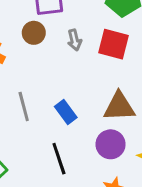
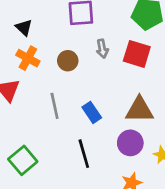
brown circle: (34, 33) -> (68, 61), moved

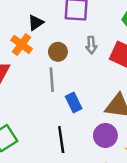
black triangle: (24, 28) -> (36, 23), moved, turned 35
gray line: (55, 106) -> (52, 80), moved

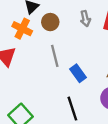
brown circle: (58, 52) -> (50, 22), moved

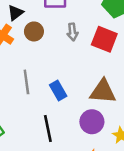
gray line: (55, 56) -> (26, 82), moved

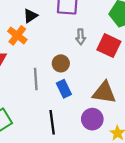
brown circle: (34, 31) -> (61, 63), moved

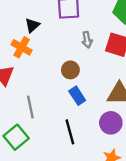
gray line: (36, 79) -> (30, 107), moved

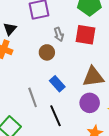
brown circle: (70, 70) -> (47, 52), moved
gray line: (30, 107) -> (33, 97), moved

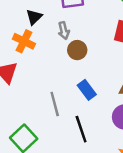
gray arrow: (59, 34) -> (64, 31), moved

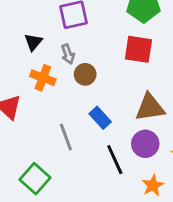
orange cross: (24, 41) -> (43, 78), moved
black line: (81, 129) -> (115, 160), moved

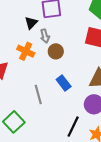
black triangle: (33, 42) -> (31, 23), moved
black line: (115, 160) -> (73, 127), moved, turned 45

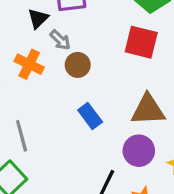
gray arrow: (45, 36) -> (60, 40), turned -32
gray line: (38, 94) -> (22, 136), moved

